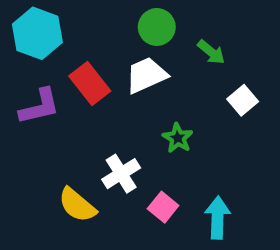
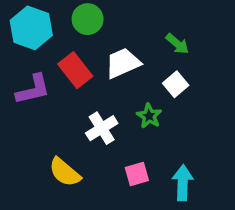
green circle: (157, 27) -> (88, 19), moved
white square: (243, 100) -> (176, 84), moved
white cross: (121, 174) -> (102, 128), moved
pink square: (163, 207) -> (137, 174), turned 35

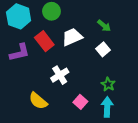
green star: (149, 116) -> (108, 84), moved
pink square: (137, 174) -> (80, 102), turned -32

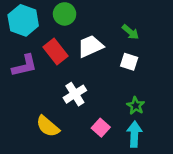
white square: (103, 49) -> (129, 62), turned -32

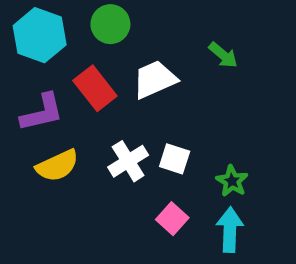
white square: (129, 62) -> (175, 159), moved
yellow semicircle: (48, 126) -> (57, 166), moved, turned -65

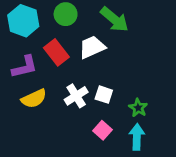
green arrow: (223, 55) -> (114, 19), moved, size x1.6

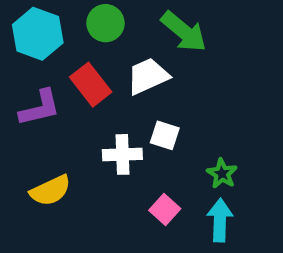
white square: (104, 95) -> (165, 135), moved
white cross: (76, 96) -> (122, 154), turned 30
yellow semicircle: (34, 99) -> (50, 190), moved

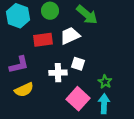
red rectangle: (91, 85) -> (43, 40), turned -60
purple L-shape: (40, 108) -> (19, 65), moved
pink square: (165, 210) -> (78, 99), size x1.6

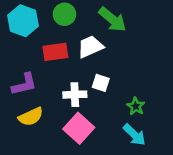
pink square: (78, 99) -> (79, 128), moved
cyan arrow: (104, 104) -> (134, 135), turned 132

